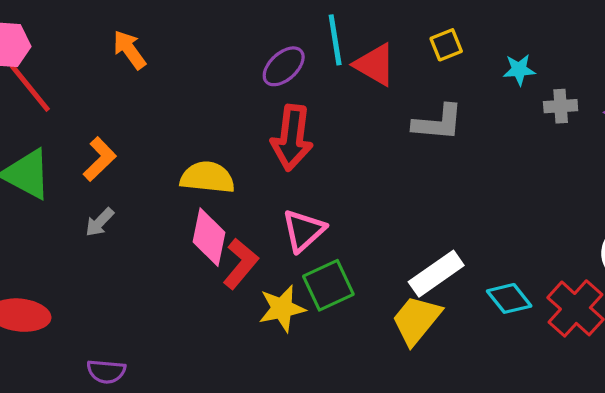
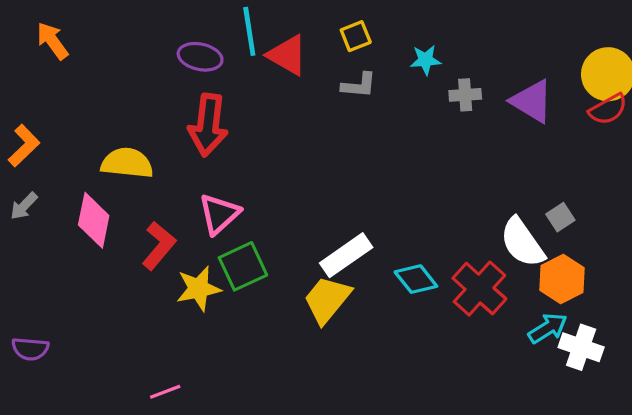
purple ellipse: (284, 66) -> (200, 57), turned 54
gray L-shape: (438, 123) -> (359, 85), moved, size x0.7
pink diamond: (209, 237) -> (94, 220), moved

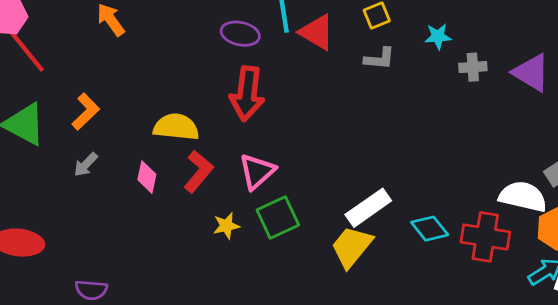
pink diamond: (94, 220) -> (147, 177), size x0.7
white semicircle: (522, 243) -> (523, 197), turned 138
red L-shape: (159, 246) -> (198, 171), moved
yellow star: (198, 289) -> (226, 226), moved, size x0.7
red cross: (479, 289) -> (485, 237), turned -33

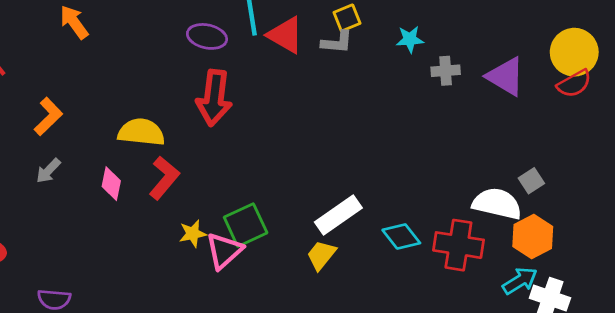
gray L-shape: (379, 59) -> (337, 42), moved
pink triangle: (257, 171) -> (224, 251), moved
yellow trapezoid: (352, 247) -> (321, 255), size x0.7

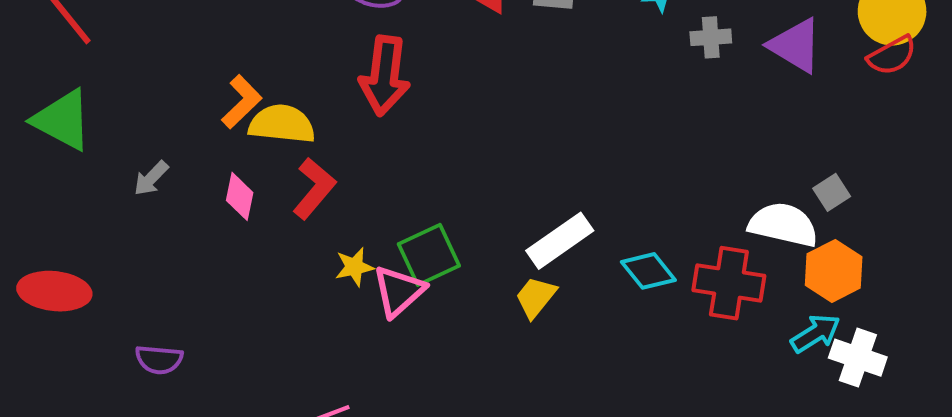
orange L-shape: (48, 116) -> (242, 102), moved

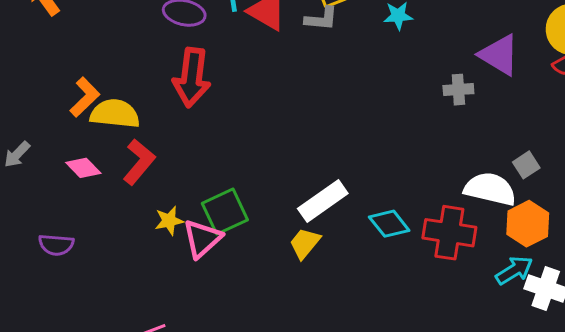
gray cross: (711, 37) -> (458, 90), moved
pink diamond: (240, 196) -> (83, 168), turned -56
purple semicircle: (159, 360) -> (56, 245), moved

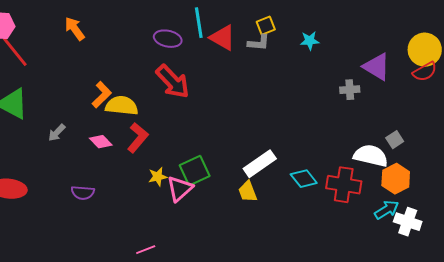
red arrow: (192, 77) -> (173, 82), turned -51
yellow trapezoid: (305, 243) -> (248, 192), turned -60

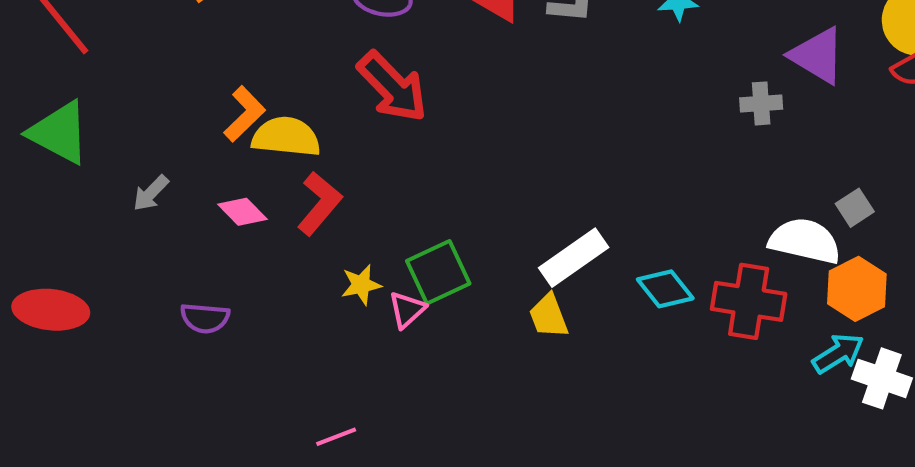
pink triangle: (180, 189) -> (407, 310), size x0.7

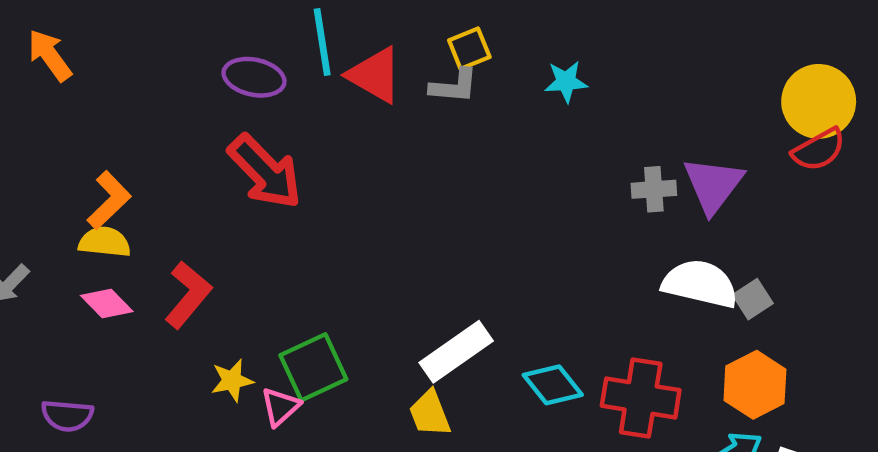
purple triangle: (817, 56) -> (713, 185), moved, turned 36
yellow semicircle: (286, 137) -> (105, 242), moved, size x0.7
white semicircle: (805, 241) -> (700, 284), moved

